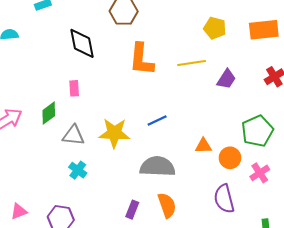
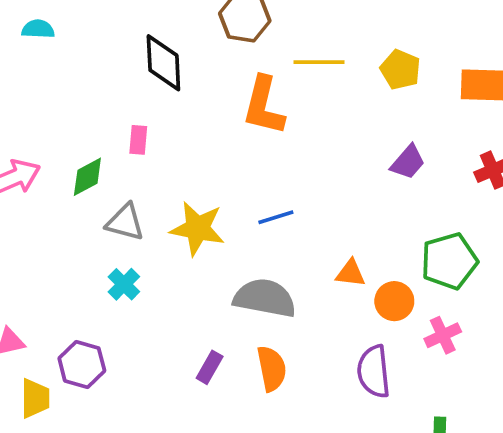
yellow line: (192, 63) -> (319, 62), moved

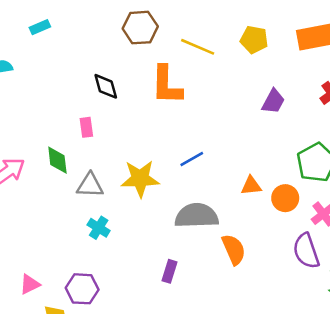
yellow line: (319, 62) -> (198, 47), turned 36
black diamond: (163, 63) -> (106, 86), moved, size x0.7
green diamond: (87, 177) -> (57, 160), turned -56
orange semicircle: (272, 369) -> (234, 249), moved
purple semicircle: (374, 372) -> (306, 251), moved

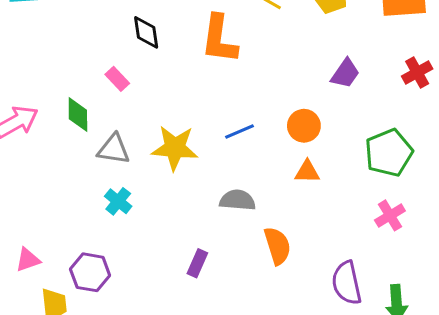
pink rectangle: (86, 127) -> (117, 79), turned -42
orange circle: (285, 198) -> (304, 126), moved
gray semicircle: (197, 216) -> (237, 200), size x0.7
purple semicircle: (306, 251) -> (347, 283), moved

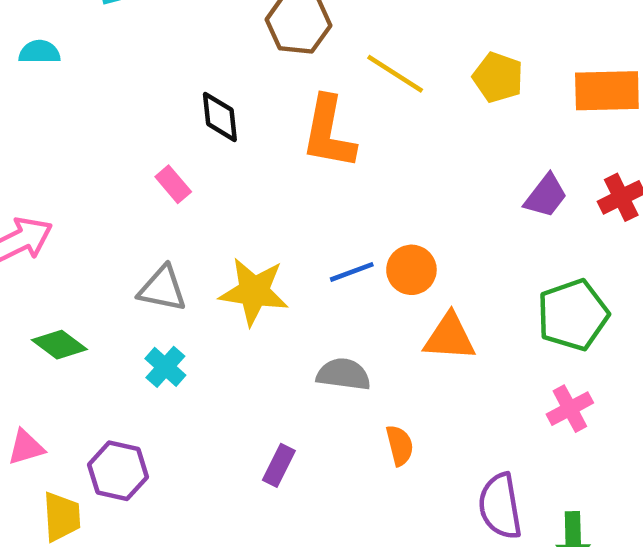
purple trapezoid: (345, 73) -> (546, 196), moved
green diamond: (78, 114) -> (59, 345), moved, turned -56
orange circle: (304, 126) -> (411, 270), moved
orange triangle: (307, 172) -> (450, 337), size x1.4
orange semicircle: (277, 246) -> (400, 445), size x0.7

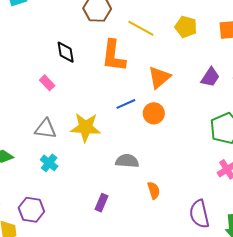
blue line: (352, 272) -> (126, 104), moved
orange triangle: (450, 337) -> (159, 77), moved, turned -40

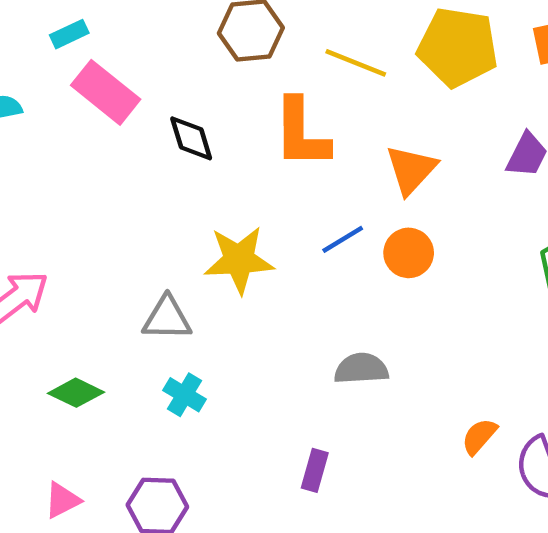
yellow pentagon: (186, 27) -> (458, 47), size x1.6
pink rectangle: (47, 83) -> (106, 92), moved, size x1.8
yellow star: (86, 127) -> (239, 260), moved
orange semicircle: (154, 190) -> (479, 436), moved, turned -114

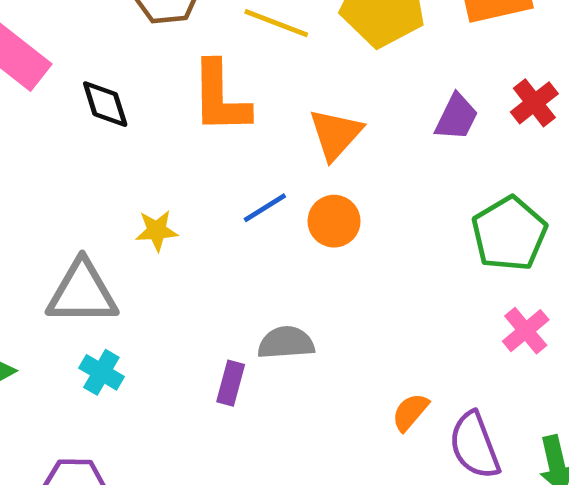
yellow star: (239, 260) -> (157, 231), size x0.6
gray triangle: (167, 318) -> (82, 293), size x1.4
purple rectangle: (315, 470) -> (231, 383), moved

